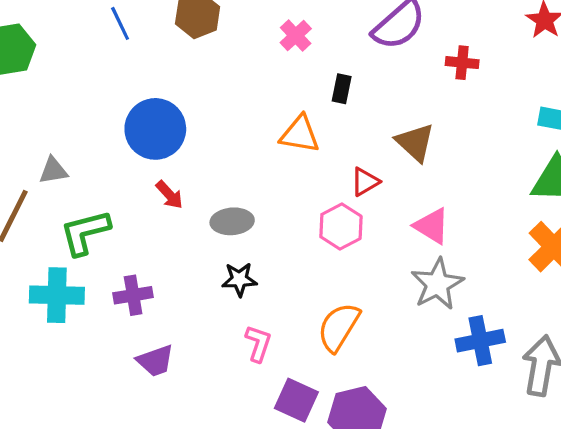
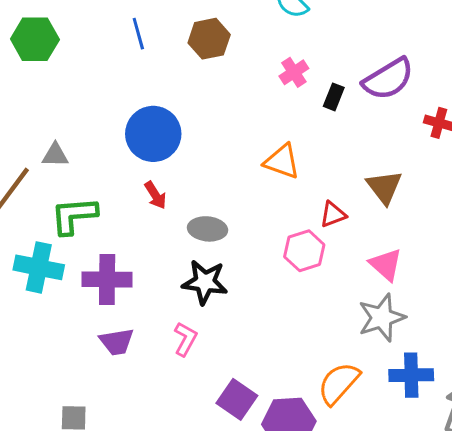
black rectangle: (342, 89) -> (334, 97), moved
black star: (239, 279) -> (205, 282), size x1.4
purple cross: (133, 295) -> (107, 279), size x1.4
orange semicircle: (339, 327) -> (339, 383), moved
pink L-shape: (258, 343) -> (185, 339), moved

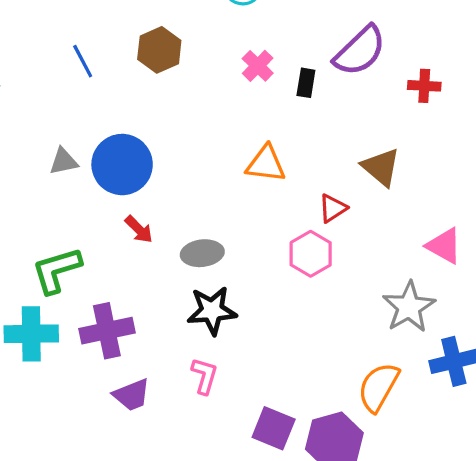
gray triangle: (55, 155) -> (64, 161), moved
pink triangle: (386, 265) -> (444, 246), moved

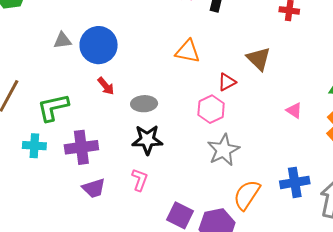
pink triangle: (444, 246) -> (294, 110), size x0.7
gray star: (409, 307) -> (223, 150), moved
cyan cross: (31, 334) -> (34, 146), size x0.7

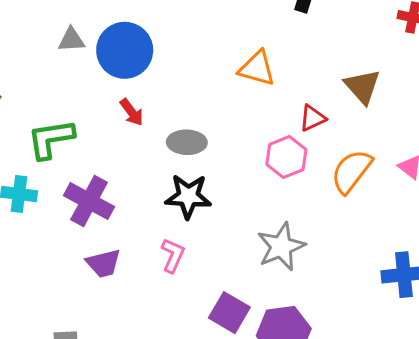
purple cross: (81, 147) -> (89, 201), turned 32
gray star: (223, 150) -> (281, 247), moved
orange semicircle: (247, 195) -> (351, 171), moved

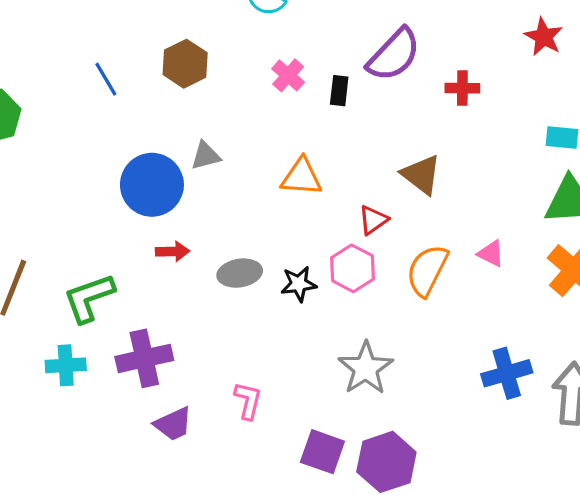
gray triangle: (71, 40) -> (206, 156), moved
red arrow: (132, 112) -> (173, 251), turned -44
black star: (188, 196) -> (299, 284), moved, size x0.7
purple cross: (89, 201) -> (144, 358), turned -30

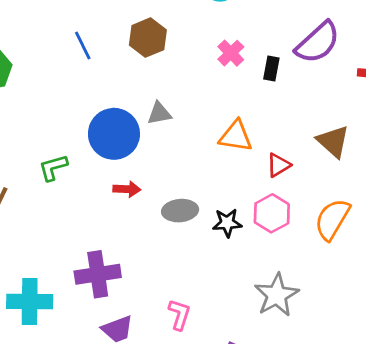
red triangle: (373, 220) -> (278, 165), moved
green L-shape: (89, 298) -> (53, 168), moved, size x0.7
cyan cross: (66, 365) -> (30, 302), moved, size x1.4

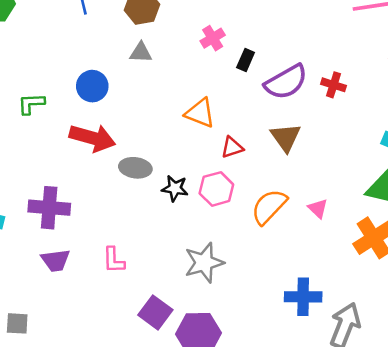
purple semicircle: (318, 42) -> (286, 82), moved
gray triangle: (159, 113) -> (141, 53), moved
blue circle: (114, 134) -> (92, 86), size x0.7
red arrow: (127, 189) -> (92, 138), size x1.8
pink L-shape: (179, 314) -> (114, 260), turned 148

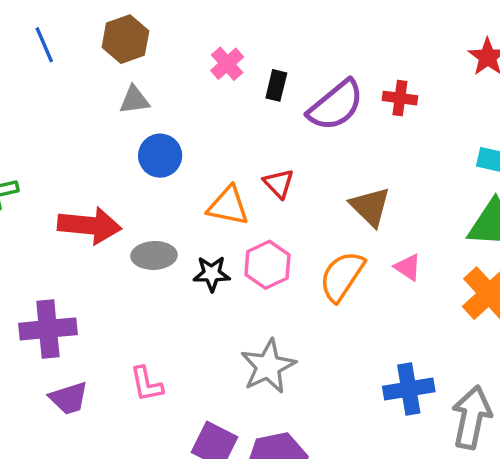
blue circle: (92, 86) -> (160, 156), moved
orange triangle: (200, 113) -> (228, 206), moved
brown triangle: (286, 137) -> (370, 207), moved
red triangle: (232, 147) -> (279, 184), moved, turned -45

